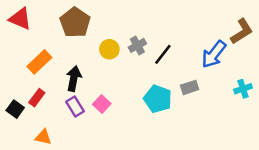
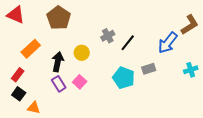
yellow circle: (109, 49) -> (82, 53), moved
red rectangle: (37, 98) -> (18, 75), moved
black square: (15, 109) -> (19, 94), moved

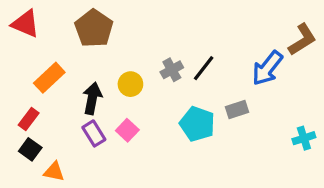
gray cross: (108, 36) -> (172, 70), moved
cyan cross: (191, 70) -> (304, 138), moved

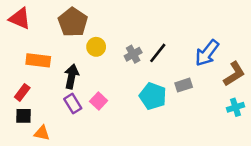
brown L-shape: (302, 40) -> (234, 74), moved
orange rectangle: (49, 78) -> (38, 60), turned 50
yellow circle: (130, 84) -> (96, 47), moved
black square: (30, 149) -> (23, 116), turned -35

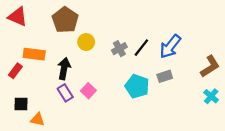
blue arrow: (207, 53) -> (170, 46), moved
red rectangle: (22, 92) -> (15, 71), moved
cyan cross: (235, 107) -> (211, 96), turned -32

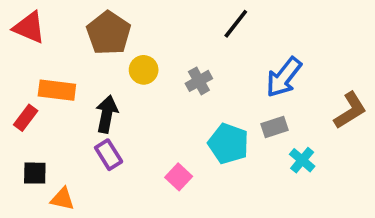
black line: (141, 48) -> (236, 24), moved
pink square: (88, 91) -> (179, 177), moved
cyan cross: (211, 96) -> (302, 160), moved

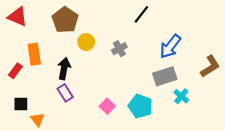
orange rectangle: (57, 90) -> (34, 54), turned 75
gray rectangle: (274, 127) -> (165, 76), size x1.5
cyan pentagon: (228, 144) -> (140, 106), moved
orange triangle: (62, 199) -> (37, 119), turned 40

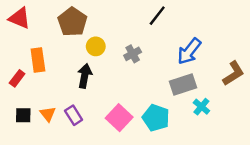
black arrow: (64, 69) -> (85, 76), moved
purple rectangle: (65, 93) -> (74, 115), moved
pink square: (107, 106) -> (119, 118), size x1.5
orange triangle: (37, 119) -> (48, 114), moved

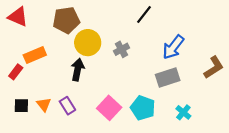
brown pentagon: (72, 22) -> (66, 20), turned 30
yellow circle: (96, 46) -> (88, 43), size x1.5
orange rectangle: (38, 60) -> (35, 55), turned 75
cyan cross: (201, 107) -> (183, 112), moved

